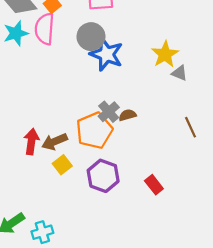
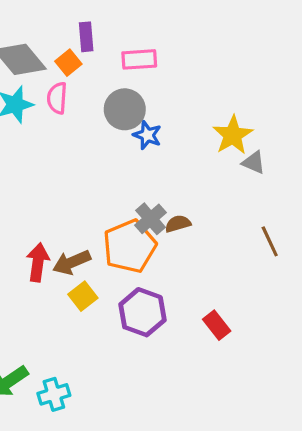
pink semicircle: (45, 29) -> (57, 98), size x0.7
blue star: (106, 54) -> (147, 135), size x0.6

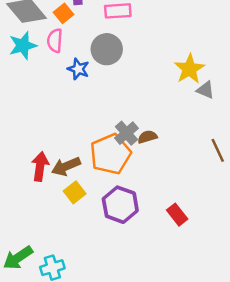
blue star: (147, 135) -> (78, 69), moved

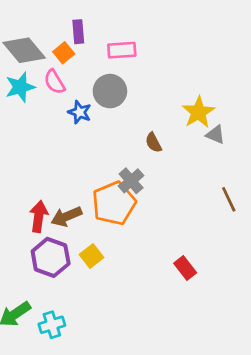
pink semicircle: (55, 41) -> (54, 82), turned -35
brown semicircle: (147, 137) -> (153, 143), moved, turned -102
yellow square: (75, 192) -> (91, 256), moved
purple hexagon: (120, 205) -> (51, 257), moved

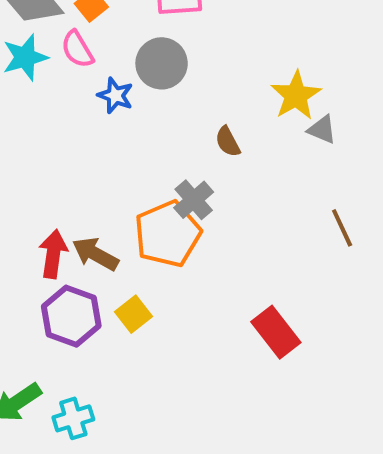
brown arrow: (66, 216) -> (95, 254), turned 52
red rectangle: (185, 268) -> (276, 332), size x1.4

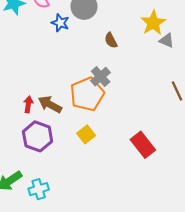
brown semicircle: (228, 142) -> (111, 40), moved
red arrow: (53, 254) -> (28, 104), size x0.7
yellow square: (133, 314) -> (86, 134), moved

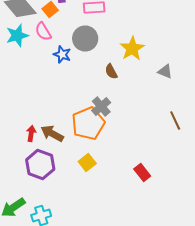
yellow star: (153, 23) -> (132, 48), moved
red rectangle: (143, 145) -> (142, 172), size x0.7

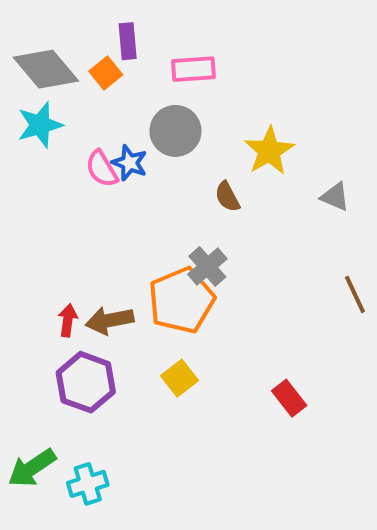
pink semicircle: (43, 32) -> (102, 169), moved
brown arrow: (52, 134) -> (110, 320), turned -40

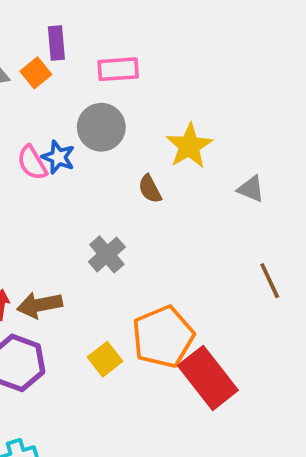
gray cross: (207, 267) -> (107, 254), moved
orange pentagon: (181, 300) -> (163, 337), moved
red rectangle: (289, 398) -> (208, 378), size x1.8

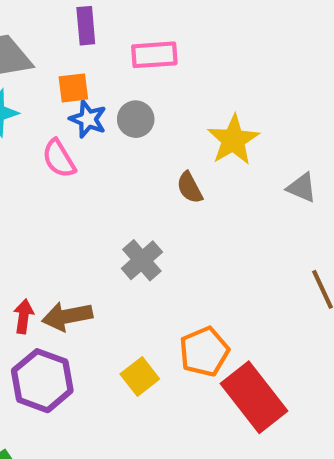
orange square: (36, 73) -> (73, 88), moved, turned 32
gray circle: (101, 127) -> (136, 119), size x0.7
blue star: (58, 157) -> (88, 119), moved
orange pentagon: (163, 337) -> (204, 352), size x0.7

